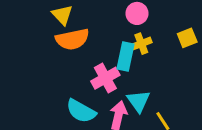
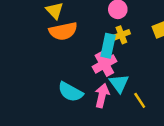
pink cross: (105, 78) -> (104, 64), moved

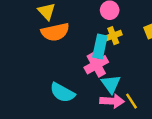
pink arrow: (102, 96) -> (112, 101), moved, turned 80

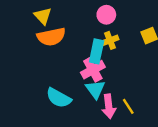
cyan triangle: (111, 84) -> (95, 89), moved
pink arrow: (112, 101) -> (109, 106), turned 80

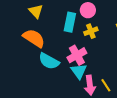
orange semicircle: (51, 37) -> (34, 38), moved, turned -135
cyan rectangle: (97, 51) -> (70, 22), moved
cyan semicircle: (59, 98) -> (49, 61), moved

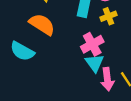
cyan semicircle: (49, 61) -> (22, 51), moved

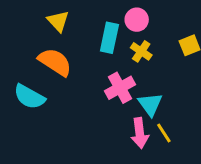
yellow cross: (109, 16) -> (141, 51), turned -35
cyan triangle: (95, 63) -> (150, 104), moved

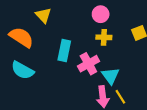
cyan rectangle: (109, 38) -> (64, 51), moved
yellow cross: (141, 51) -> (104, 37), turned -32
orange semicircle: (55, 62) -> (21, 37), moved

